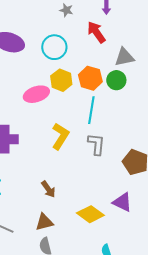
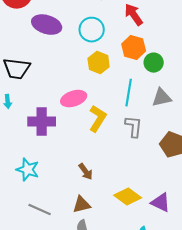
gray triangle: (124, 57) -> (162, 98), moved
orange hexagon: (90, 78) -> (134, 48), moved
pink ellipse: (36, 94) -> (74, 99), moved
purple triangle: (122, 202) -> (161, 203), moved

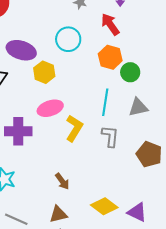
purple ellipse: (47, 25) -> (21, 50), moved
yellow hexagon: (99, 63) -> (44, 72), moved

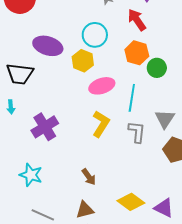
yellow hexagon: (44, 72) -> (83, 61), moved
gray triangle: (138, 107) -> (165, 119), moved, turned -45
pink ellipse: (50, 108) -> (102, 86), moved
purple cross: (18, 131) -> (45, 127), turned -32

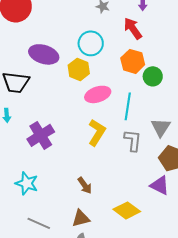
purple triangle: (164, 208) -> (160, 185), moved

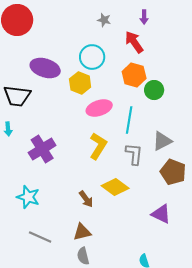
gray triangle: (161, 127) -> (162, 141), turned 30
purple triangle: (160, 185) -> (161, 214), moved
yellow diamond: (127, 210) -> (115, 187), moved

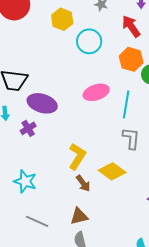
purple ellipse: (45, 68) -> (42, 103), moved
yellow hexagon: (80, 83) -> (62, 19), moved
yellow L-shape: (98, 146) -> (77, 156), moved
purple cross: (42, 149) -> (28, 128), moved, size x0.6

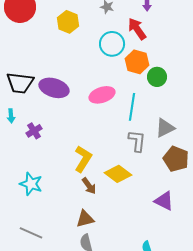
cyan circle: (89, 41) -> (112, 44), moved
purple ellipse: (42, 103) -> (54, 88), moved
gray line: (37, 221) -> (31, 233), moved

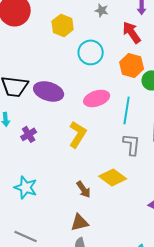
cyan circle: (112, 44) -> (91, 52), moved
yellow L-shape: (83, 159) -> (78, 134), moved

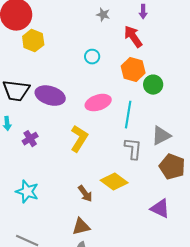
yellow hexagon: (63, 25) -> (33, 41), moved
cyan circle: (91, 52) -> (92, 57), size x0.6

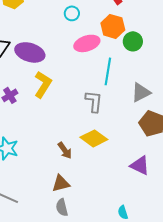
pink ellipse: (98, 103) -> (87, 43), moved
yellow L-shape: (79, 139) -> (43, 84), moved
gray L-shape: (133, 149) -> (94, 101), moved

